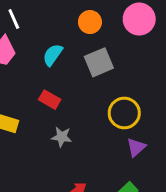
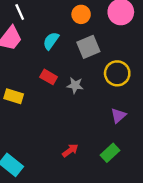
yellow circle: (124, 113) -> (117, 73), moved
gray star: (62, 137) -> (75, 85), moved

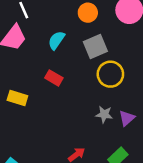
yellow circle: (117, 73) -> (110, 74), moved
gray star: (75, 85) -> (104, 114), moved

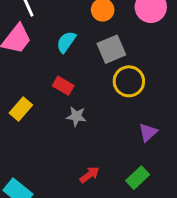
yellow rectangle: (17, 98) -> (21, 109), turned -66
gray star: (104, 114) -> (76, 116), moved

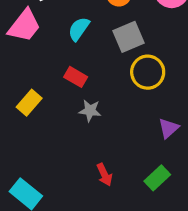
red arrow: (89, 175) -> (104, 175), turned 102

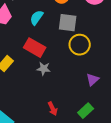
gray square: (128, 37) -> (68, 23), turned 30
red rectangle: (76, 77) -> (35, 48), size x1.5

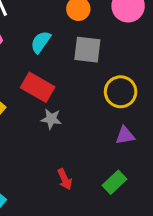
yellow circle: (80, 45) -> (121, 92), moved
purple triangle: (93, 80) -> (125, 135), turned 32

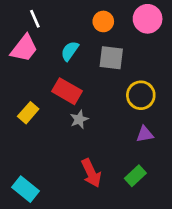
gray star: (51, 119) -> (79, 119), turned -30
red arrow: (65, 179) -> (91, 173), size x1.5

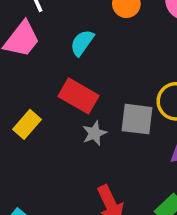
gray square: (111, 58) -> (137, 119), moved

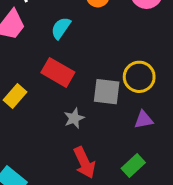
gray star: (94, 133) -> (74, 118), moved

